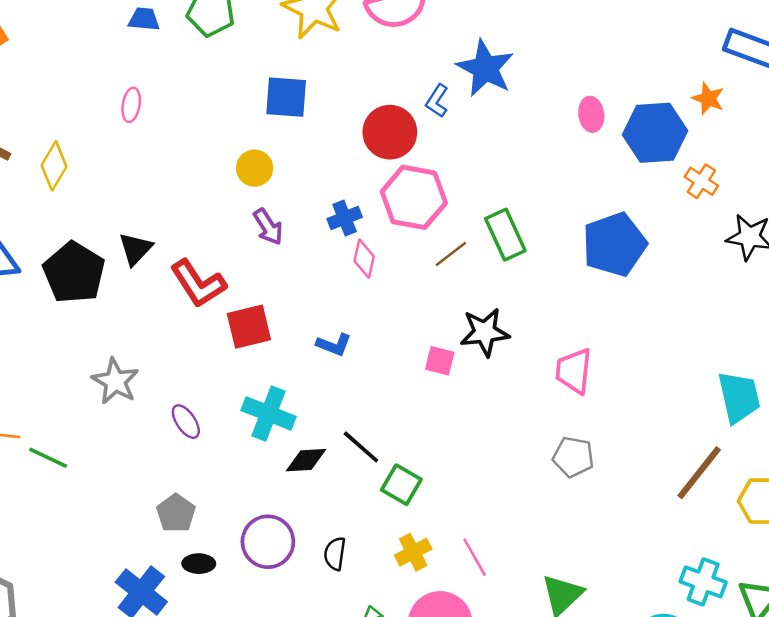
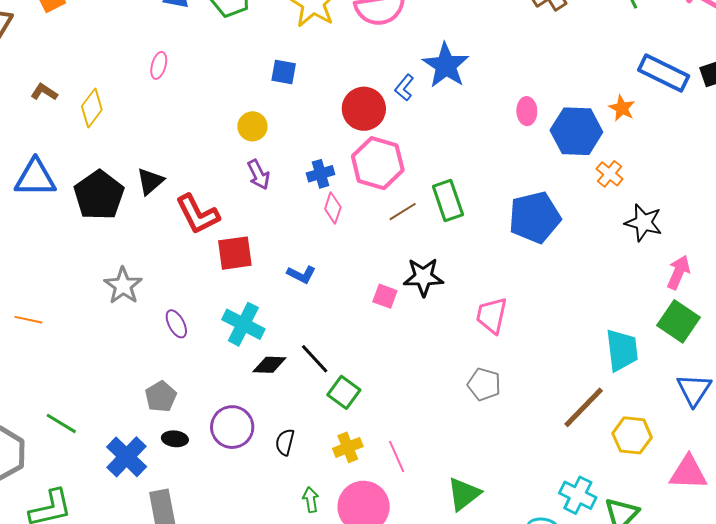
blue square: (286, 97) -> (284, 72), size x0.7
green line: (48, 458) -> (61, 423), moved

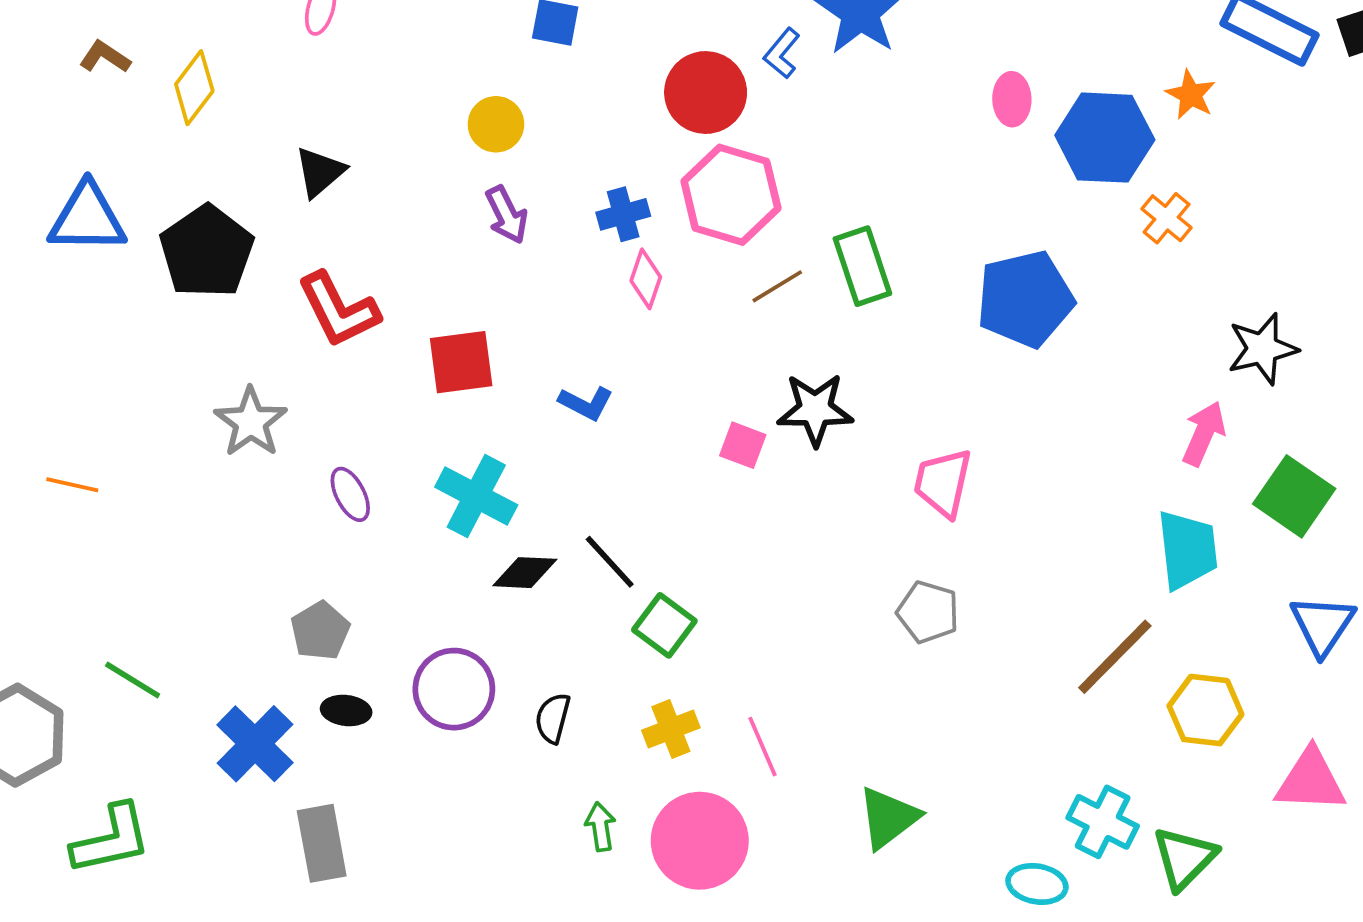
black triangle: (150, 181) -> (320, 172), moved
red L-shape: (198, 214) -> (338, 310), moved
black star: (644, 223) -> (1263, 349), moved, turned -30
pink arrow: (679, 272) -> (1204, 434), moved

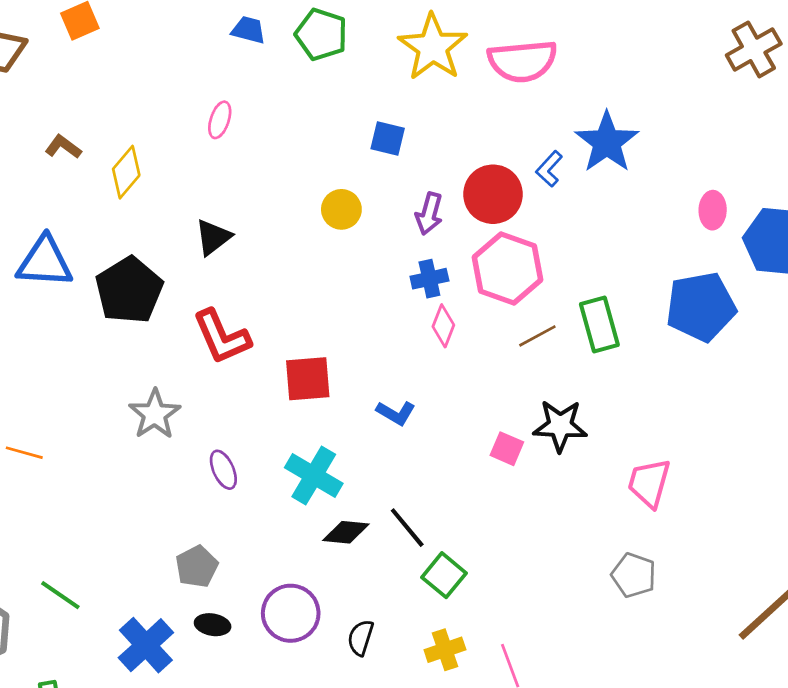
purple arrow: (507, 215) -> (429, 214), moved, turned 39
blue pentagon: (1025, 299) -> (701, 307), moved

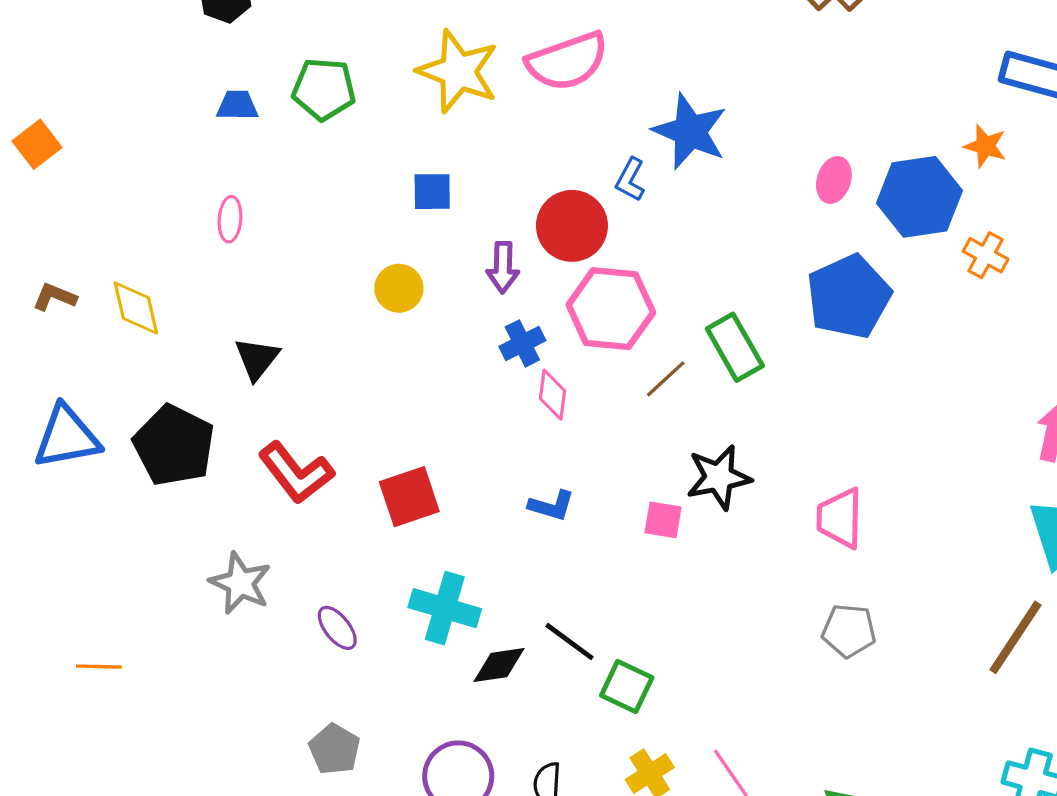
yellow diamond: (126, 172) -> (136, 308), turned -39
pink ellipse: (713, 210) -> (834, 180), turned 30
blue L-shape: (396, 413) -> (551, 506), moved

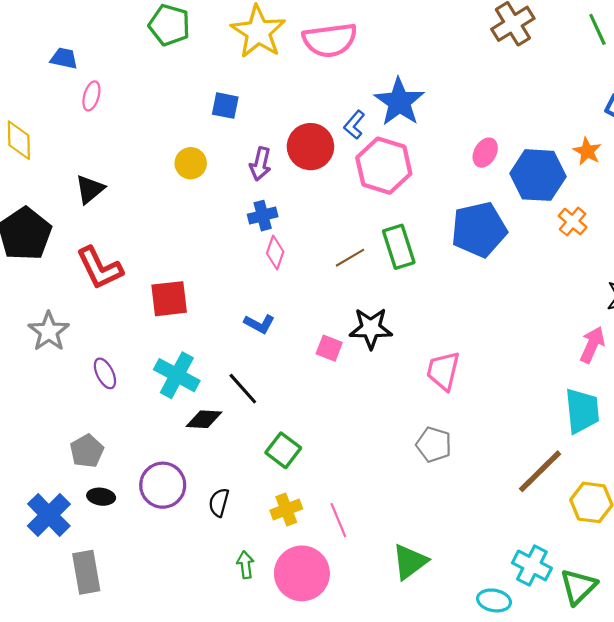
blue trapezoid: (237, 105) -> (64, 58), moved
pink hexagon: (611, 309) -> (384, 166), moved
black line: (569, 642) -> (243, 389), moved

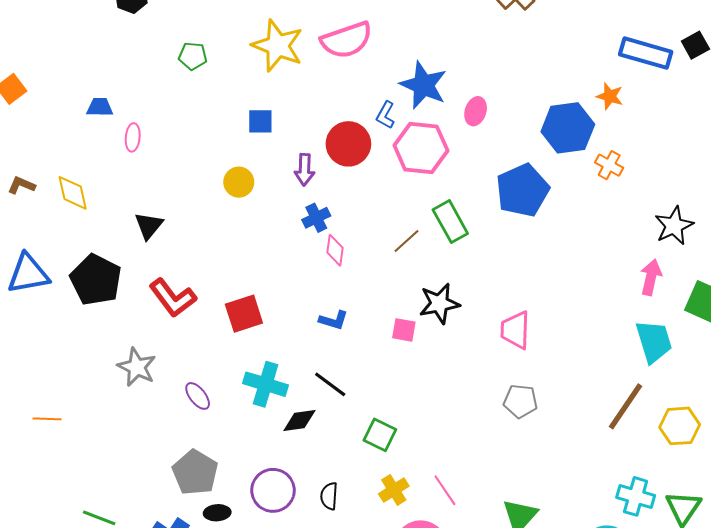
green pentagon: (169, 25) -> (193, 56), size x0.7
pink ellipse: (485, 153) -> (476, 111), moved
gray pentagon: (87, 451) -> (195, 472), size x1.4

